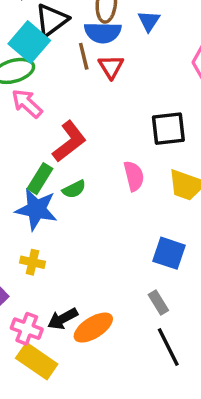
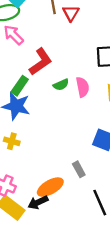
green semicircle: (74, 189) -> (61, 85), moved
gray rectangle: (158, 303) -> (79, 169), moved
black arrow: (63, 319) -> (38, 202), moved

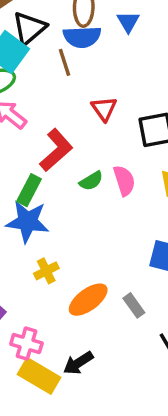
red triangle: (71, 13) -> (104, 109), moved
yellow cross: (12, 141) -> (46, 271), moved, turned -35
orange ellipse: (50, 187) -> (88, 300), moved

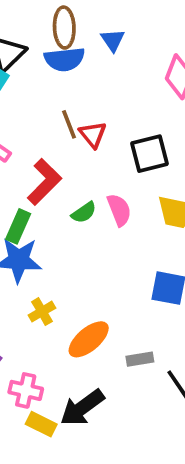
brown line: (65, 62) -> (69, 124), moved
gray rectangle: (134, 305) -> (140, 359), moved, turned -60
black arrow: (78, 363) -> (82, 408), size x1.4
yellow rectangle: (39, 376) -> (41, 424), size x0.7

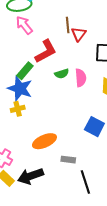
yellow cross: (42, 312) -> (18, 109), moved

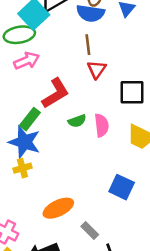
pink arrow: (24, 25) -> (27, 61), turned 108
brown line: (68, 25) -> (88, 45), moved
gray rectangle: (68, 160) -> (90, 231), turned 40

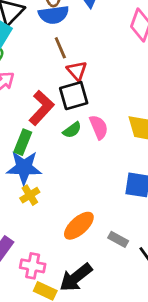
black square: (132, 92) -> (74, 96), moved

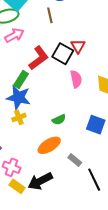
brown line: (60, 48) -> (50, 15), moved
red triangle: (77, 71) -> (78, 46), moved
black square: (74, 96) -> (63, 54), turned 35
green semicircle: (72, 130) -> (59, 120), moved

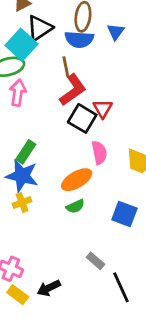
pink arrow: (14, 35) -> (18, 93), turned -54
red L-shape: (39, 58) -> (73, 90), moved
orange ellipse: (49, 145) -> (77, 180), moved
black arrow: (40, 181) -> (49, 288), size x0.7

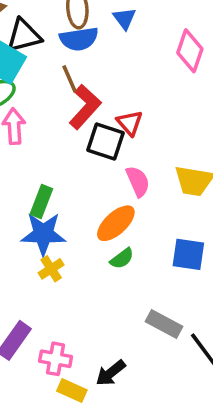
black triangle: (40, 28) -> (24, 36), turned 32
gray rectangle: (95, 261) -> (164, 324), size x1.4

